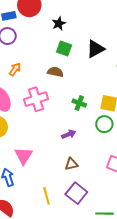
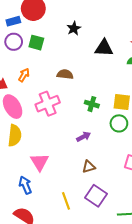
black star: (59, 23) -> (74, 28), moved
green square: (64, 48) -> (36, 43), moved
black triangle: (95, 49) -> (104, 48), turned 36

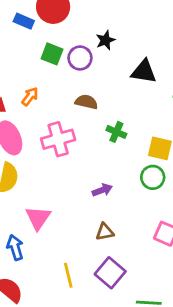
blue rectangle: (13, 21) -> (24, 21), turned 32
purple circle: (14, 42) -> (80, 58), moved
green cross: (92, 104) -> (116, 132), moved

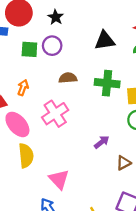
black star: (105, 40) -> (56, 17), moved
green cross: (116, 132) -> (107, 83), moved, size x1.5
brown triangle: (105, 232) -> (124, 163), moved

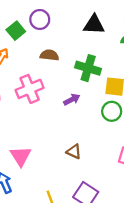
green square: (29, 49) -> (16, 31), moved, turned 36
purple arrow: (102, 142) -> (72, 100), moved
brown triangle: (124, 163) -> (74, 152), moved, turned 42

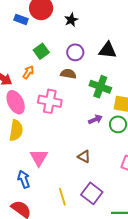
purple circle: (40, 19) -> (75, 52), moved
pink cross: (30, 89) -> (50, 101), turned 30
purple arrow: (72, 100) -> (95, 119), moved

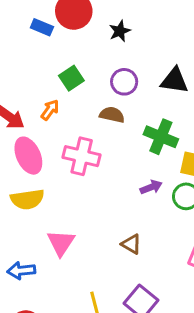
yellow semicircle: (16, 130) -> (27, 199), turned 70
blue arrow: (24, 179) -> (21, 271), moved, turned -78

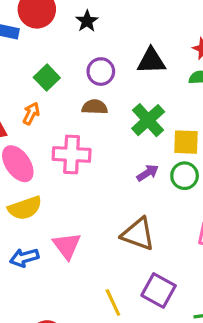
green cross: (161, 137) -> (148, 120), turned 36
brown triangle: (131, 244) -> (138, 234), size x1.6
blue arrow: (21, 271) -> (24, 258), moved

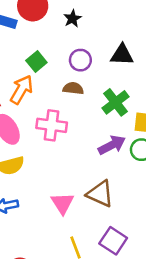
orange arrow: (31, 113) -> (21, 90), size x1.6
purple arrow: (148, 173) -> (112, 145), size x1.5
pink triangle: (67, 246) -> (62, 203), moved

